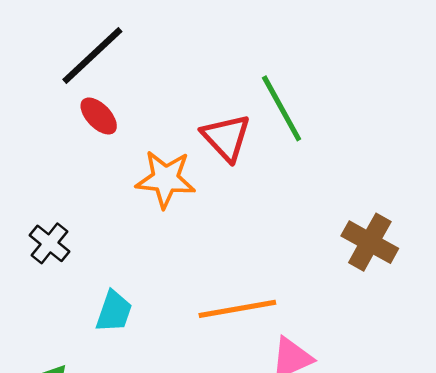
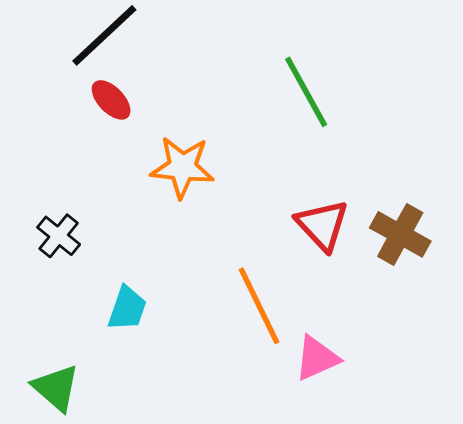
red triangle: (226, 137) -> (322, 225), moved
orange line: (237, 309) -> (259, 306), turned 74

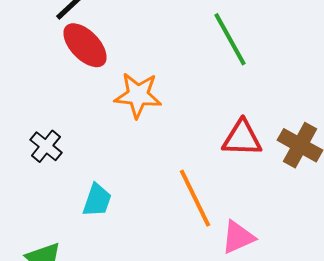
red ellipse: (111, 100) -> (85, 45), size x1.5
red triangle: (322, 225) -> (242, 138), turned -45

